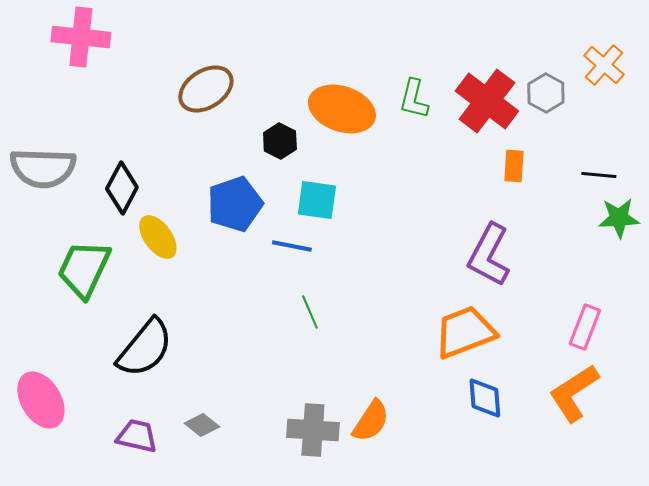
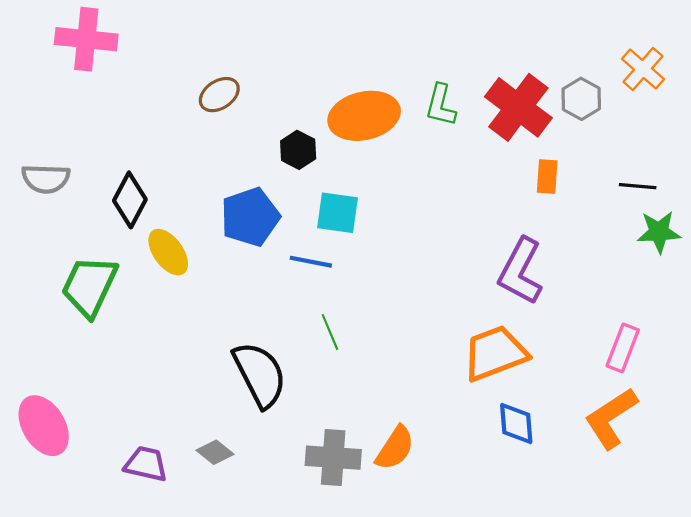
brown ellipse: (206, 89) -> (219, 95), size x0.7
orange ellipse: (342, 109) -> (364, 116), turned -32
gray semicircle: (43, 168) -> (46, 179), size x0.7
black semicircle: (145, 348) -> (260, 375), moved, turned -66

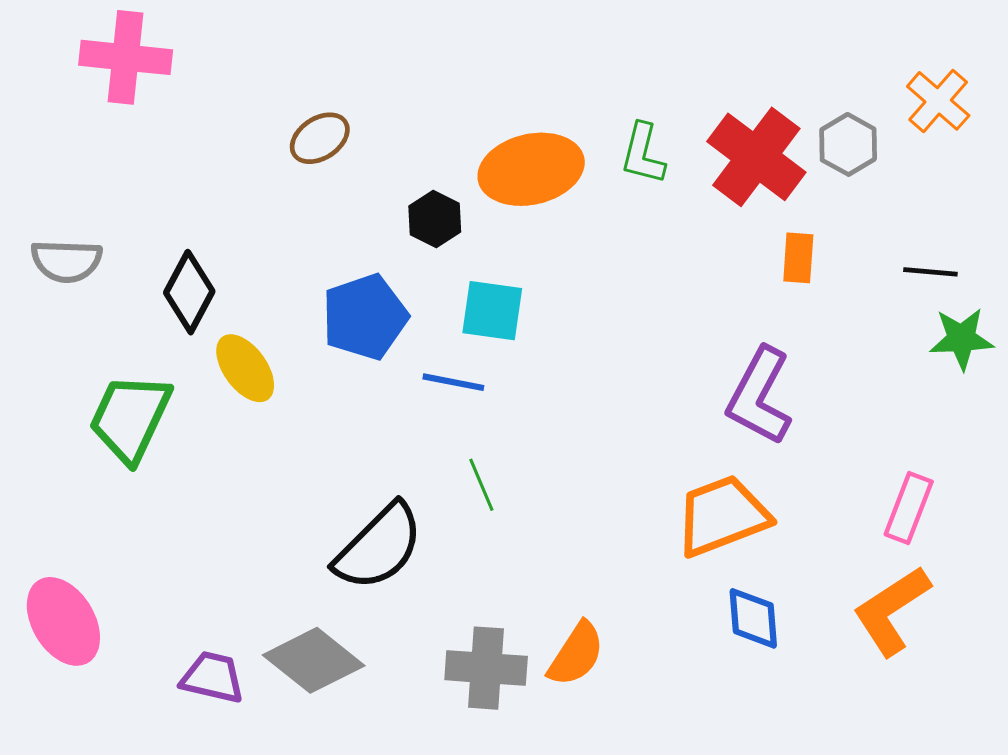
black semicircle: (260, 375) -> (379, 547), turned 72
gray diamond: (215, 452) -> (314, 660), size x1.8

